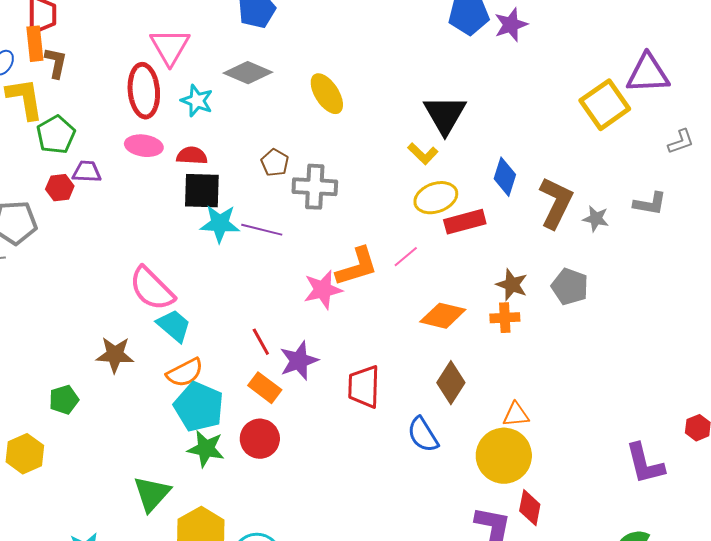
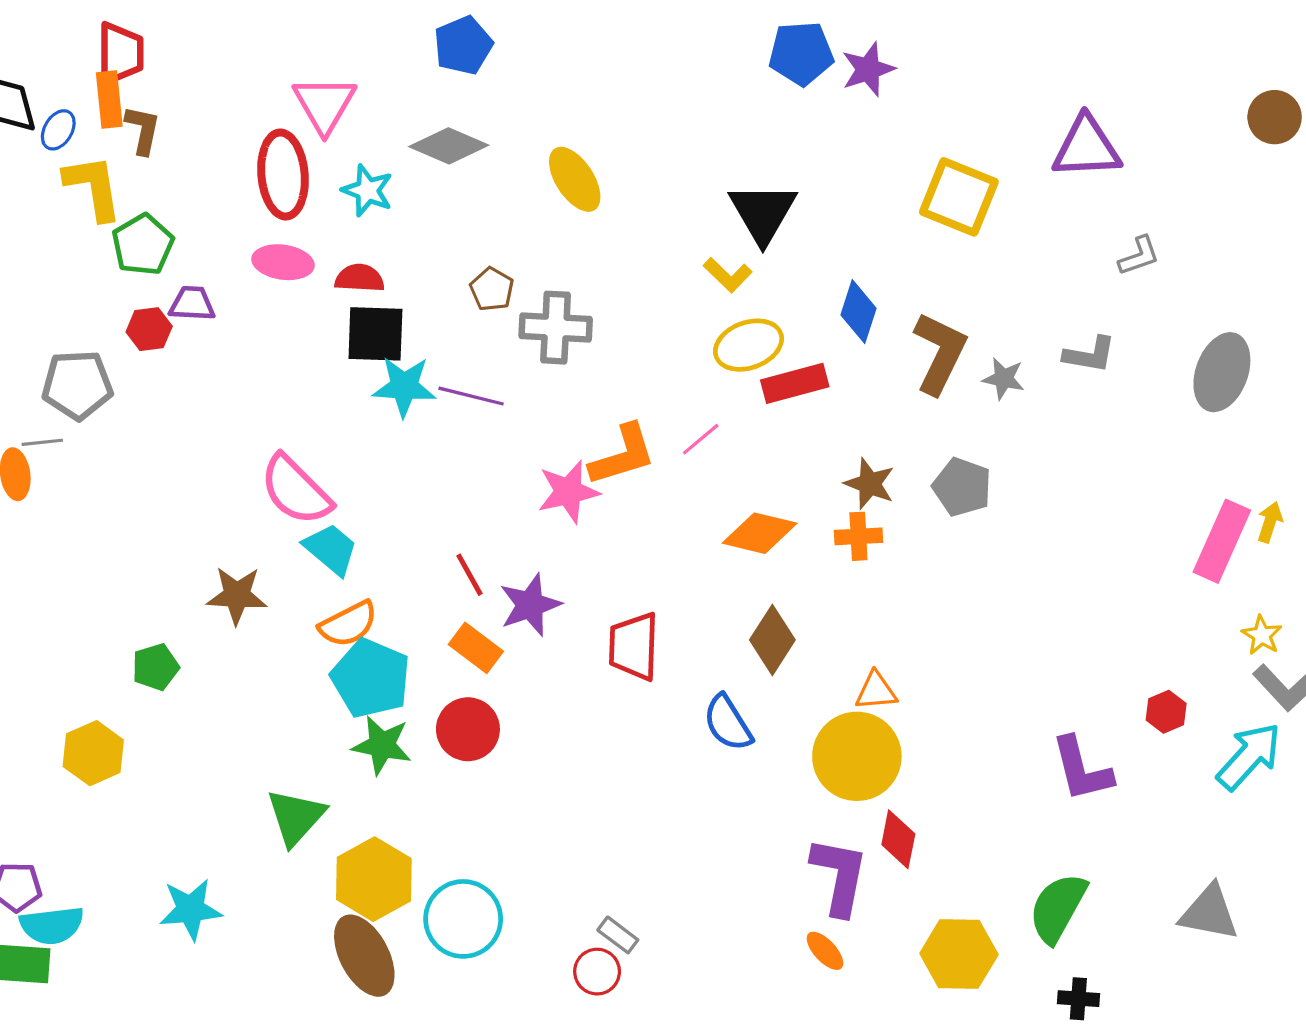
yellow square: (605, 105) -> (959, 197), moved, turned -33

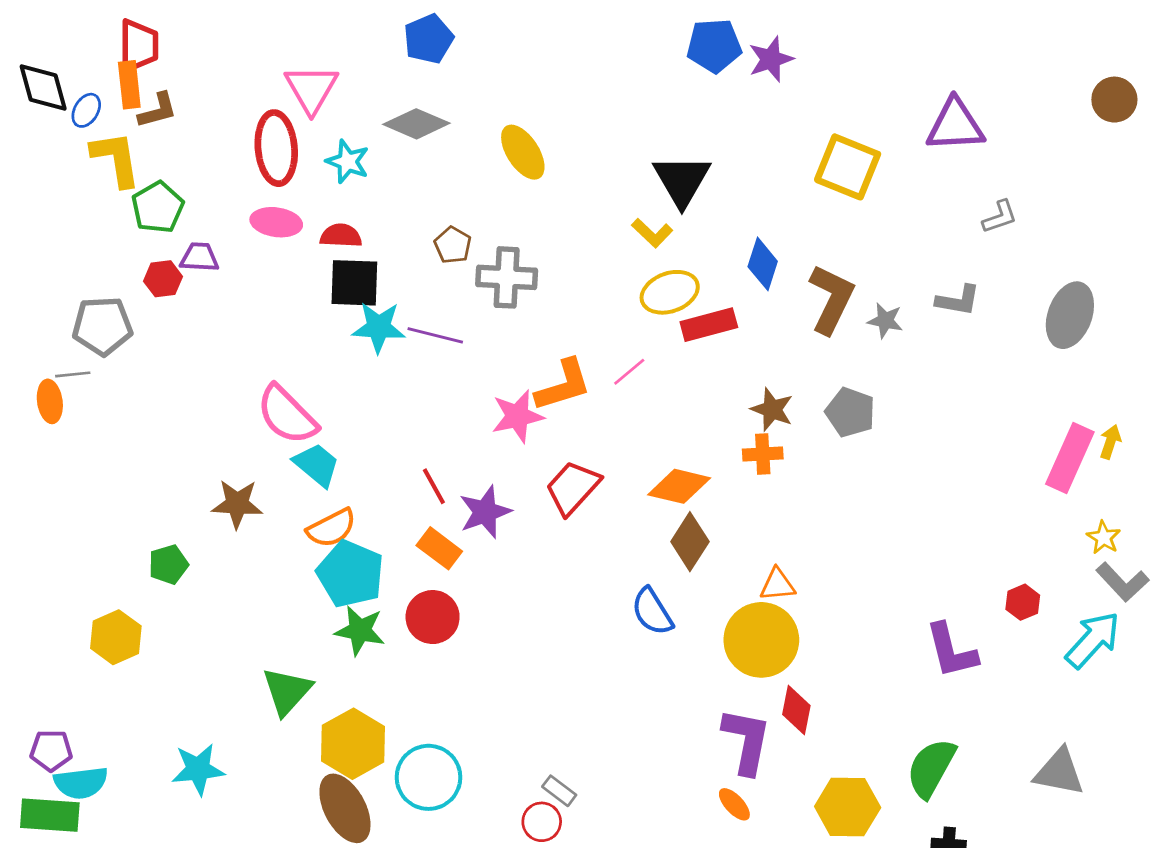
brown L-shape: (143, 130) -> (158, 110), turned 63
orange diamond: (760, 533) -> (679, 486), moved
red trapezoid: (634, 646) -> (573, 488), moved, turned 40

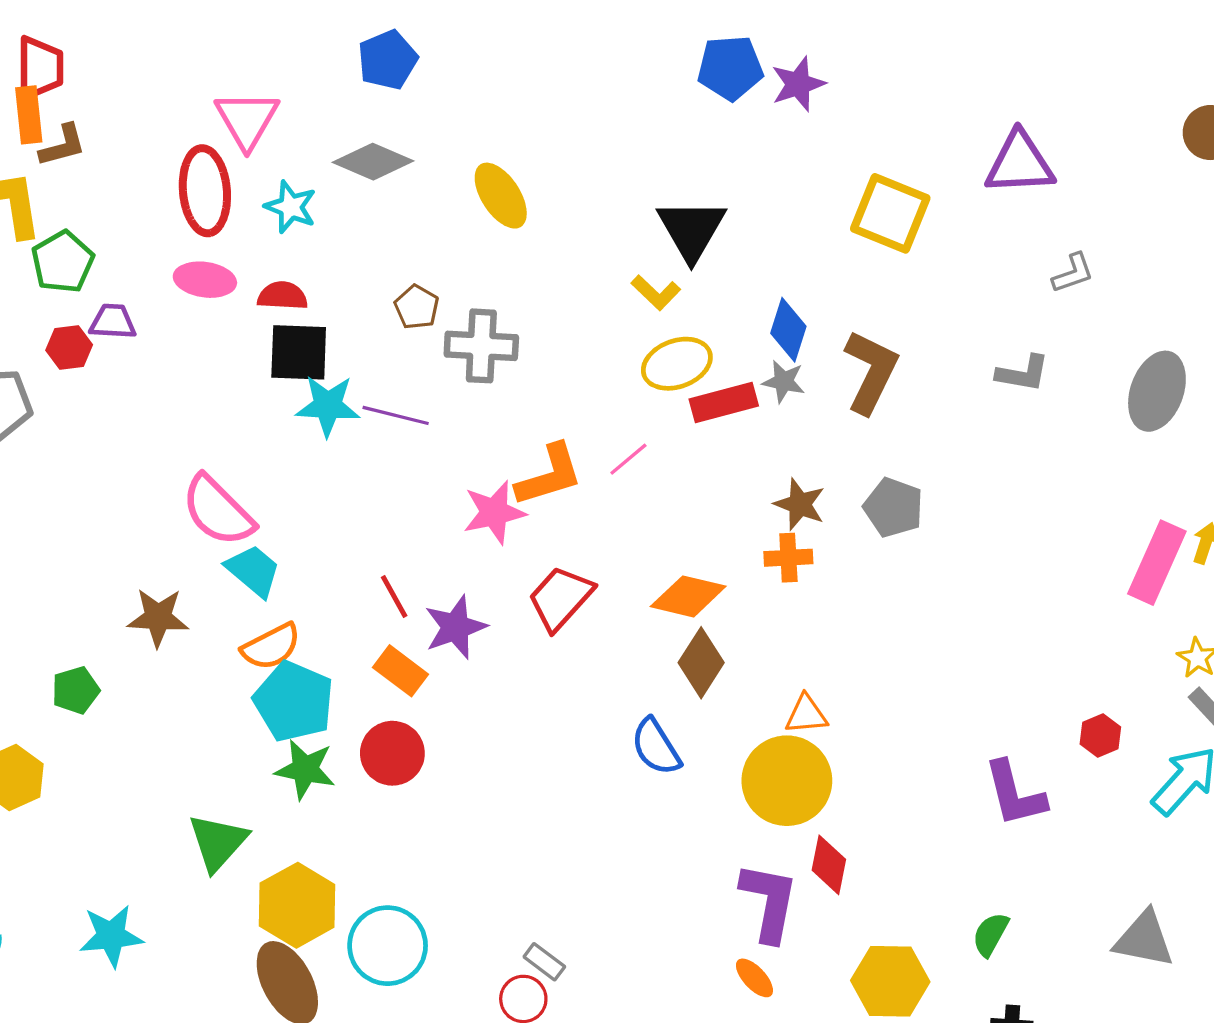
gray star: (885, 321) -> (784, 381), moved
green semicircle: (931, 768) -> (990, 934), size x0.6

